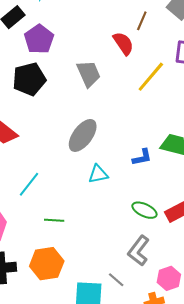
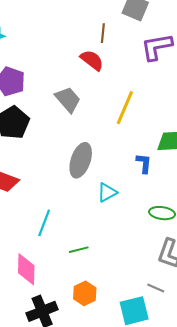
yellow line: (151, 77) -> (125, 108), moved
blue L-shape: (142, 157) -> (144, 163), turned -55
orange hexagon: (47, 264) -> (85, 293), size x0.7

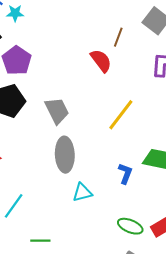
gray trapezoid: (68, 100) -> (57, 111), moved
gray ellipse: (81, 160) -> (65, 155), turned -36

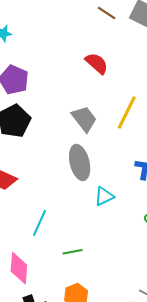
brown line: (118, 37) -> (107, 13), moved, turned -66
gray trapezoid: (57, 111) -> (84, 119), moved

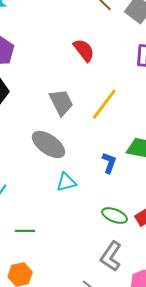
gray ellipse: (80, 163) -> (48, 144), turned -52

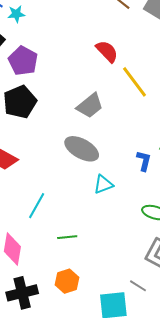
gray trapezoid: (61, 102) -> (90, 106), turned 84
yellow line: (104, 104) -> (134, 82), moved, turned -68

